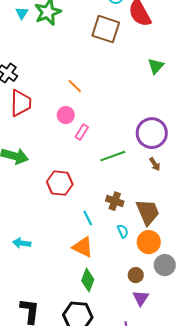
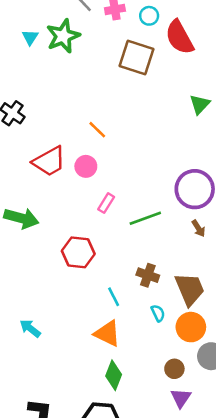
red trapezoid: (21, 103) -> (49, 161), moved, turned 60
pink rectangle: (82, 132) -> (106, 203), moved
cyan arrow: (22, 243) -> (30, 328), turned 30

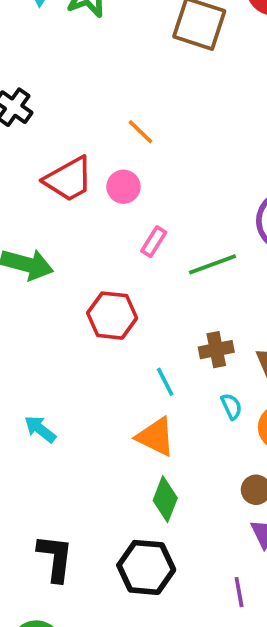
brown cross: (148, 275) -> (216, 350), turned -30

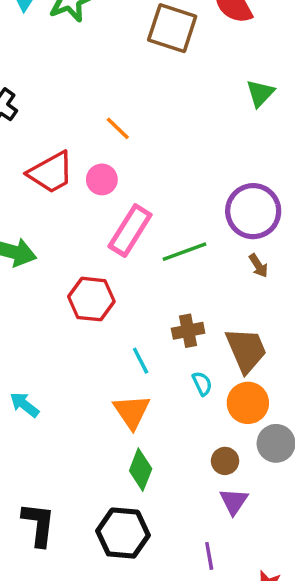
pink rectangle: (154, 242) -> (130, 230), size x1.8
orange triangle: (156, 437) -> (132, 412), turned 30

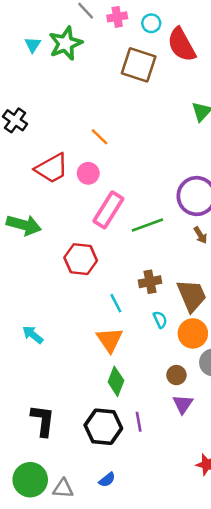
purple line: (209, 556) -> (139, 422), moved

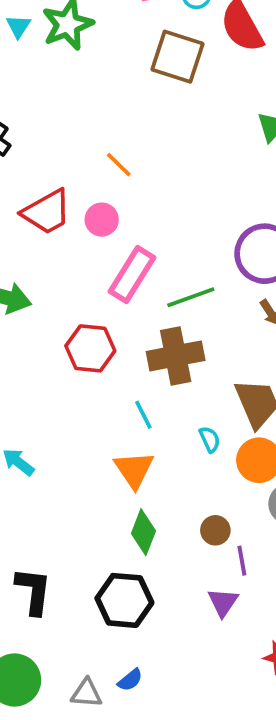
brown cross: (150, 282) -> (176, 356), moved, size x1.6
brown circle: (176, 375) -> (215, 530), moved
purple triangle: (183, 404) -> (223, 602), moved
purple line: (139, 422) -> (242, 561), moved
gray triangle: (63, 489) -> (87, 693), moved

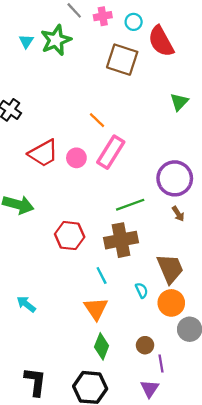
orange line: (119, 165) -> (97, 120), moved
pink rectangle: (132, 275) -> (111, 152), moved

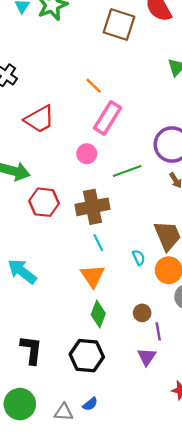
pink circle: (76, 158) -> (87, 154), moved
red hexagon: (70, 236) -> (44, 202), moved
brown cross: (121, 240) -> (92, 207), moved
cyan arrow: (26, 304) -> (22, 271), size x1.5

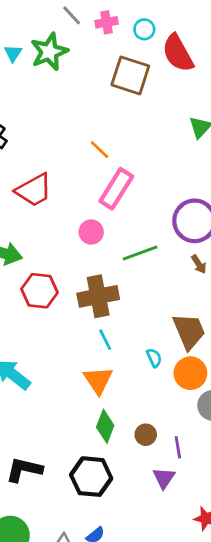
brown circle: (142, 313) -> (146, 435), moved
black L-shape: (31, 350) -> (24, 470), turned -84

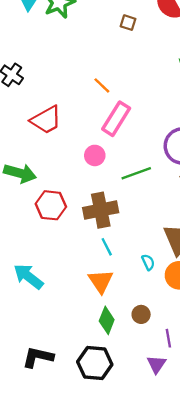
brown square: (130, 75) -> (128, 23), size x0.5
brown circle: (146, 435) -> (141, 314), moved

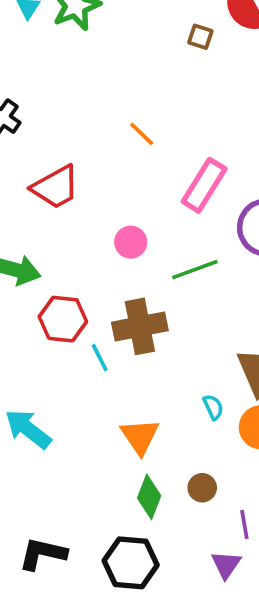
brown square: (128, 23) -> (200, 37), moved
pink rectangle: (116, 119) -> (204, 185), moved
cyan line: (107, 247) -> (100, 358), moved

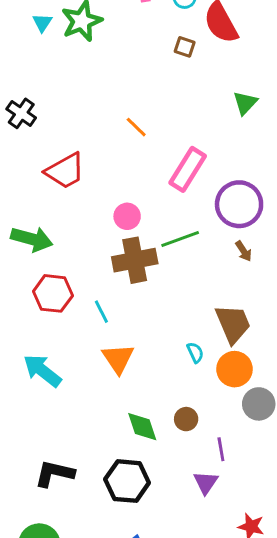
red hexagon: (63, 319) -> (53, 293), moved
brown cross: (140, 326) -> (135, 260), moved
orange triangle: (140, 436) -> (118, 359), moved
green diamond: (149, 497) -> (142, 427), turned -40

